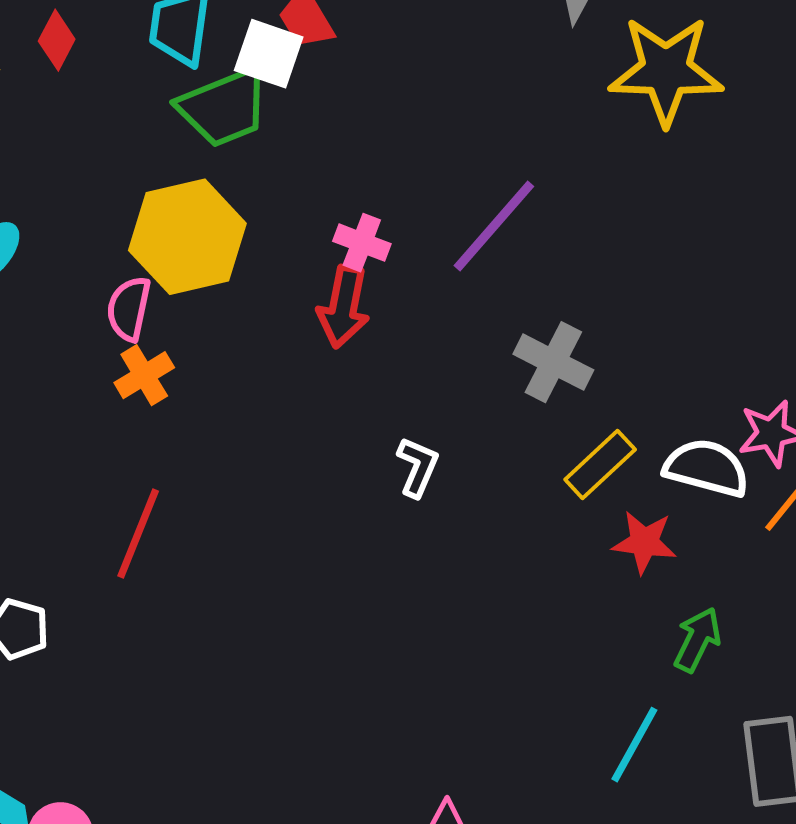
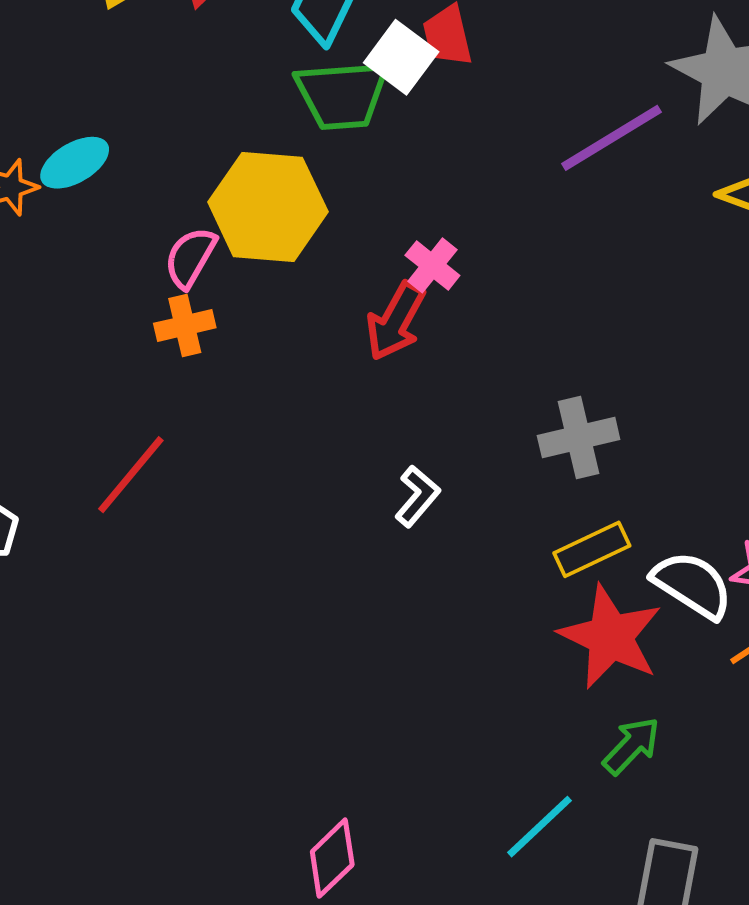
purple line: (494, 226) -> (612, 138), moved
gray cross: (553, 362) -> (579, 438), turned 32
red star: (644, 542) -> (610, 637), size x1.6

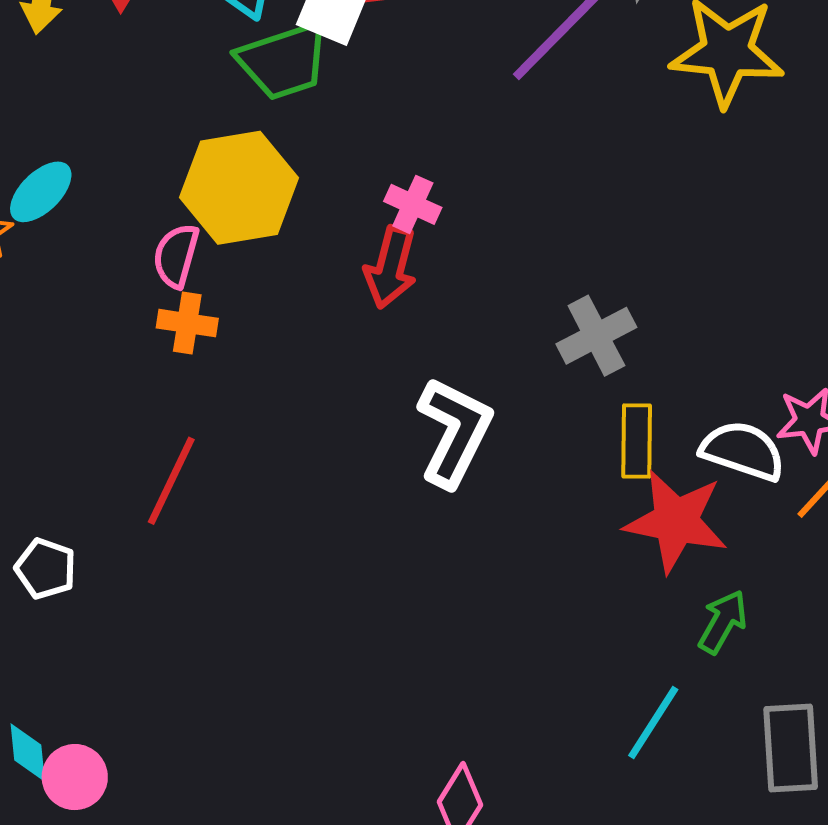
orange cross: (185, 326) -> (187, 323), turned 36
white L-shape: (417, 496) -> (454, 432), size x1.8
yellow rectangle: (592, 549) -> (637, 441), turned -50

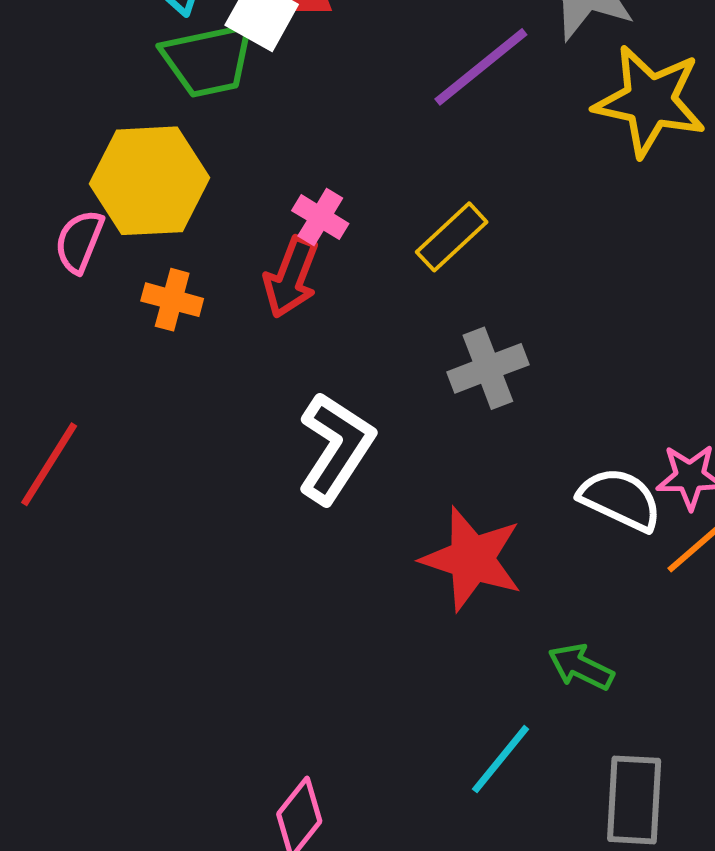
orange cross: (187, 323) -> (172, 300), moved
yellow rectangle: (637, 441) -> (452, 237), moved, turned 40
red star: (676, 521) -> (472, 559), moved
green arrow: (723, 622) -> (581, 667), turned -100

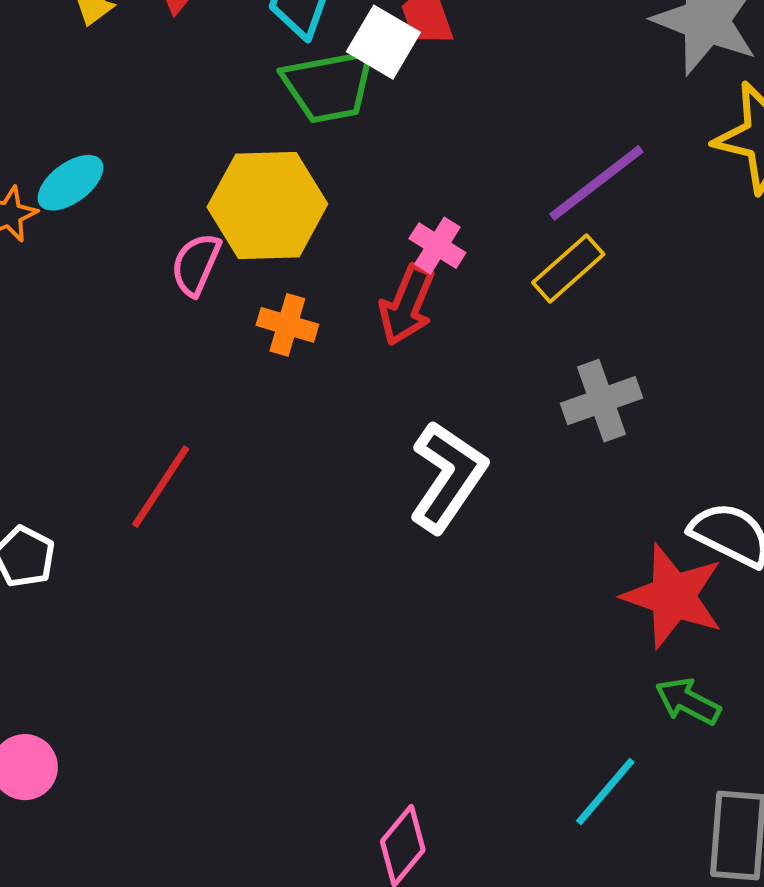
purple line: (481, 67) -> (596, 183), moved
red star: (472, 559) -> (673, 596), moved

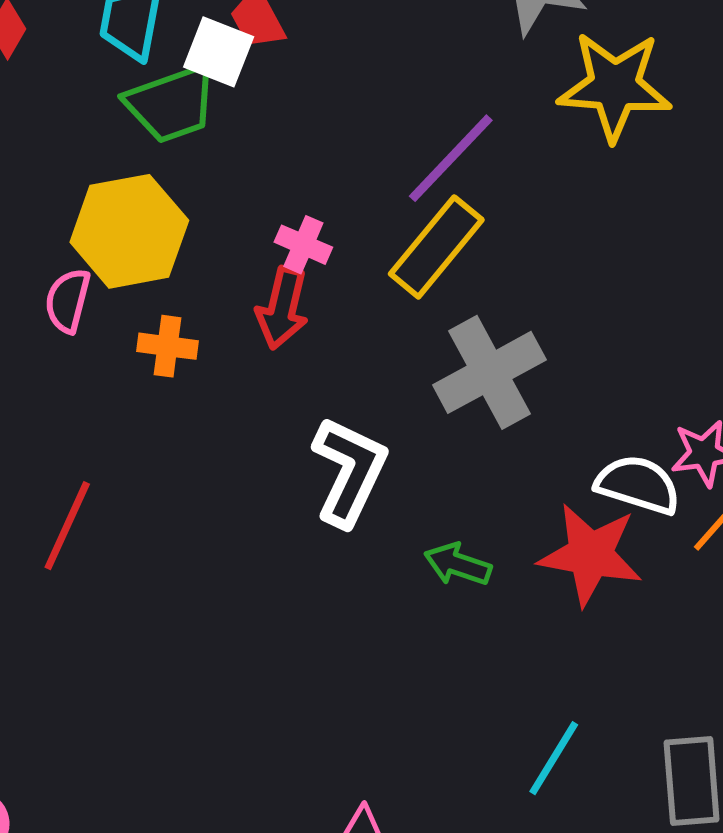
yellow rectangle: (568, 268) -> (436, 247), size x1.4
gray cross: (601, 401) -> (489, 372), size x1.4
green arrow: (688, 701) -> (458, 564), moved

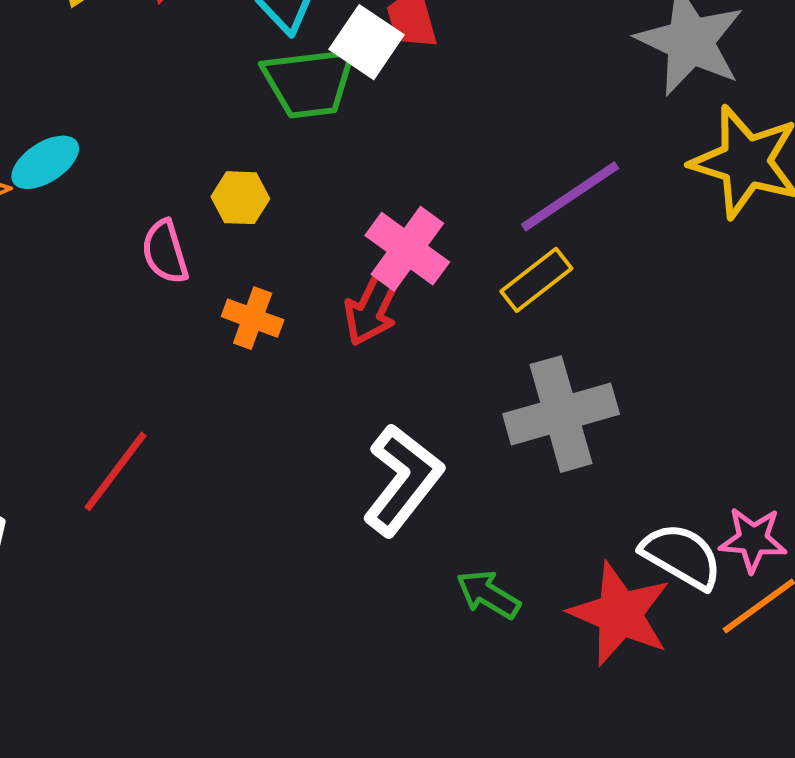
yellow hexagon: (129, 231) -> (240, 198), size x0.5
pink cross: (303, 245) -> (407, 249), size x1.5
yellow rectangle: (436, 247) -> (536, 280), size x0.7
pink semicircle: (68, 301) -> (165, 252), turned -44

